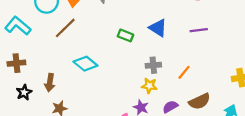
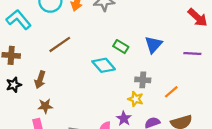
brown line: (65, 28) -> (60, 44), moved
blue triangle: (158, 28) -> (153, 45), turned 30
cyan diamond: (85, 64) -> (104, 65), moved

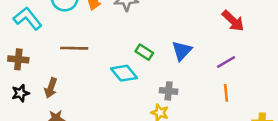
brown line: (60, 44) -> (74, 48), turned 35
purple line: (192, 54) -> (226, 62), turned -35
orange line: (171, 92) -> (226, 93), moved, turned -56

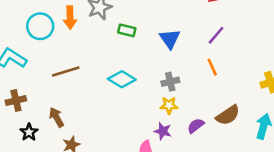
green rectangle: (144, 52) -> (127, 30), moved
brown arrow: (51, 88) -> (56, 117), turned 150
orange line: (226, 93) -> (212, 67), moved

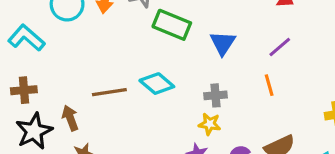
green rectangle: (127, 30) -> (172, 25), size x1.6
brown line: (66, 71) -> (109, 92), moved
black star: (29, 132) -> (34, 131), size x1.6

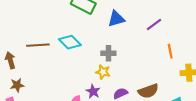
blue triangle: (223, 43) -> (116, 19), turned 36
orange line: (269, 85) -> (170, 51), moved

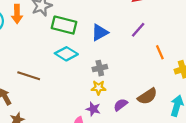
cyan diamond: (70, 42) -> (66, 54), moved
brown line: (38, 45) -> (29, 76), turned 35

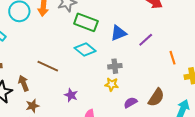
purple line: (138, 30) -> (146, 40), moved
brown semicircle: (147, 96) -> (156, 97), turned -30
purple star: (93, 109) -> (71, 95), moved

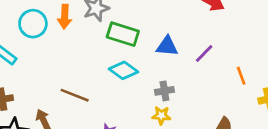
blue triangle: (118, 33) -> (167, 46), turned 30

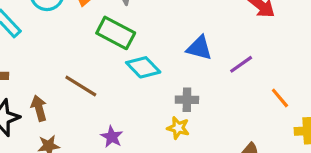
green rectangle: (123, 34) -> (116, 33), moved
orange line: (241, 76) -> (280, 98), turned -30

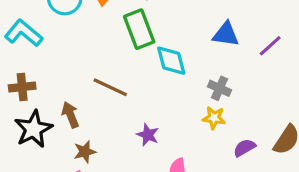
green rectangle: (116, 33) -> (139, 29), turned 48
cyan diamond: (143, 67) -> (171, 61), turned 36
gray cross: (187, 100) -> (220, 88), turned 30

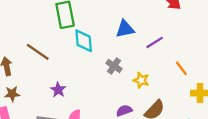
blue triangle: (226, 34) -> (125, 29), turned -30
yellow star: (214, 118) -> (141, 80), moved

